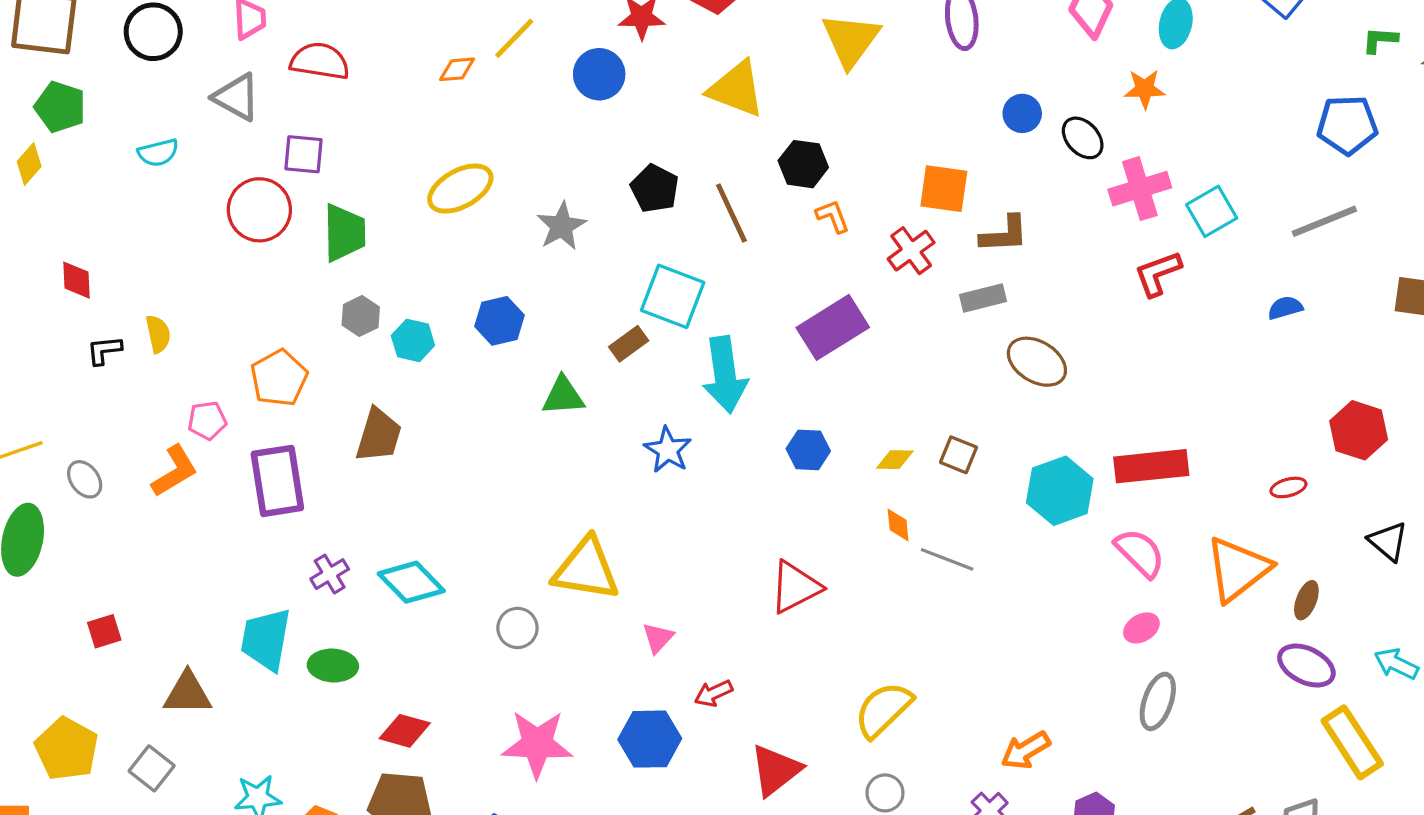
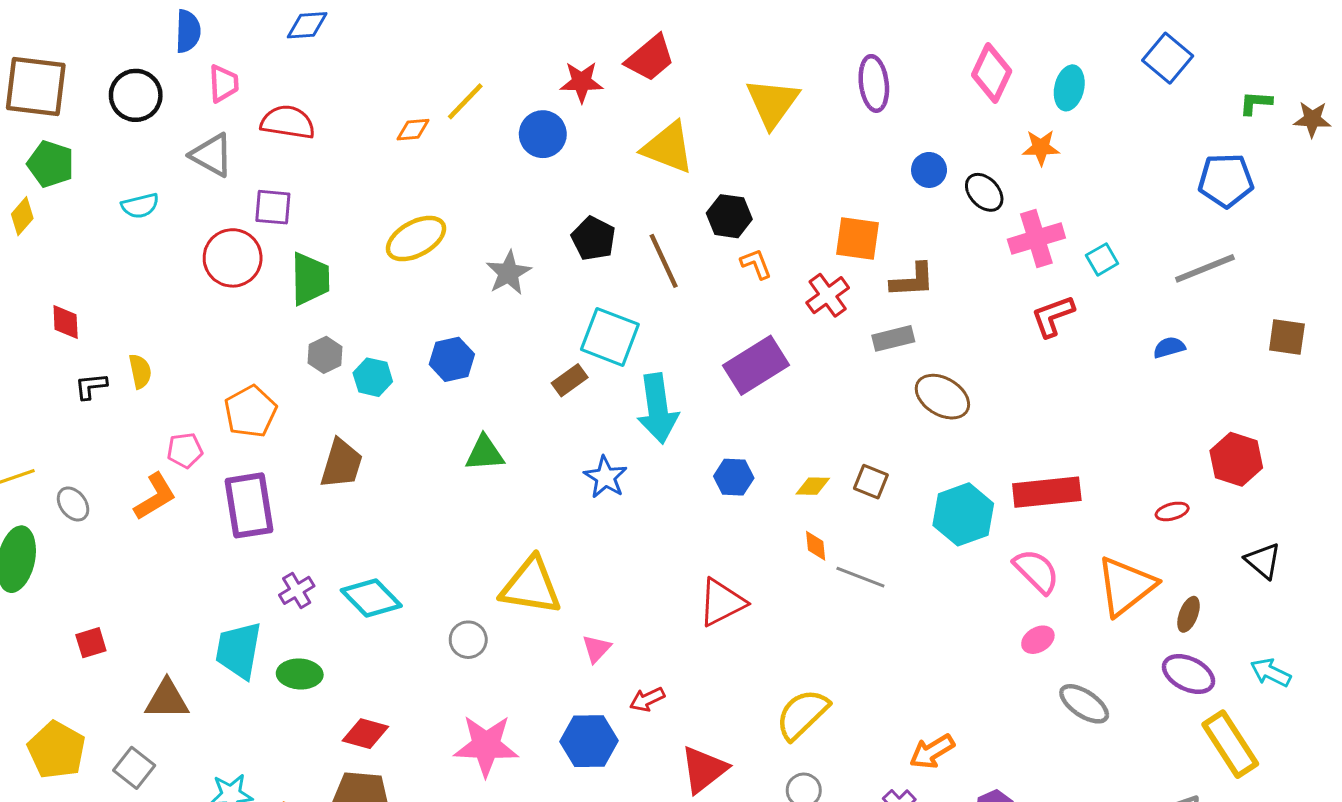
cyan square: (1212, 211) -> (1102, 259), size x0.7
green triangle: (563, 396) -> (485, 453), moved
gray ellipse: (1158, 701) -> (1084, 704), moved, turned -75

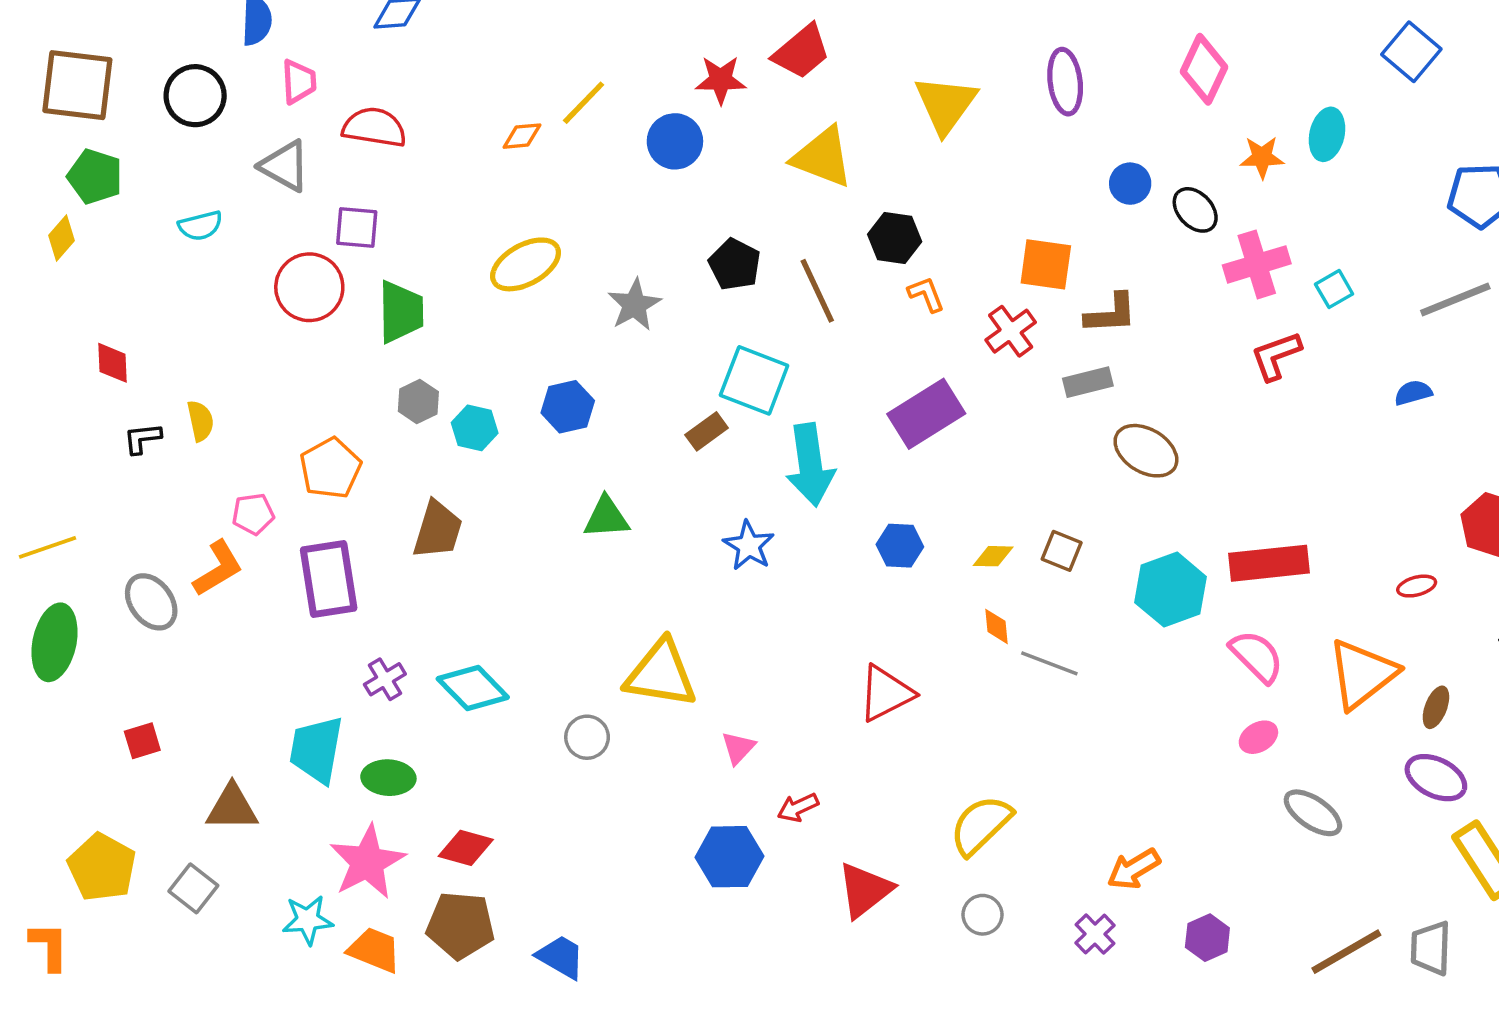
cyan ellipse: (1069, 88) -> (1327, 134), moved
gray ellipse: (73, 504) -> (151, 602), moved, size x1.4
pink star: (486, 746) -> (367, 862), moved, turned -30

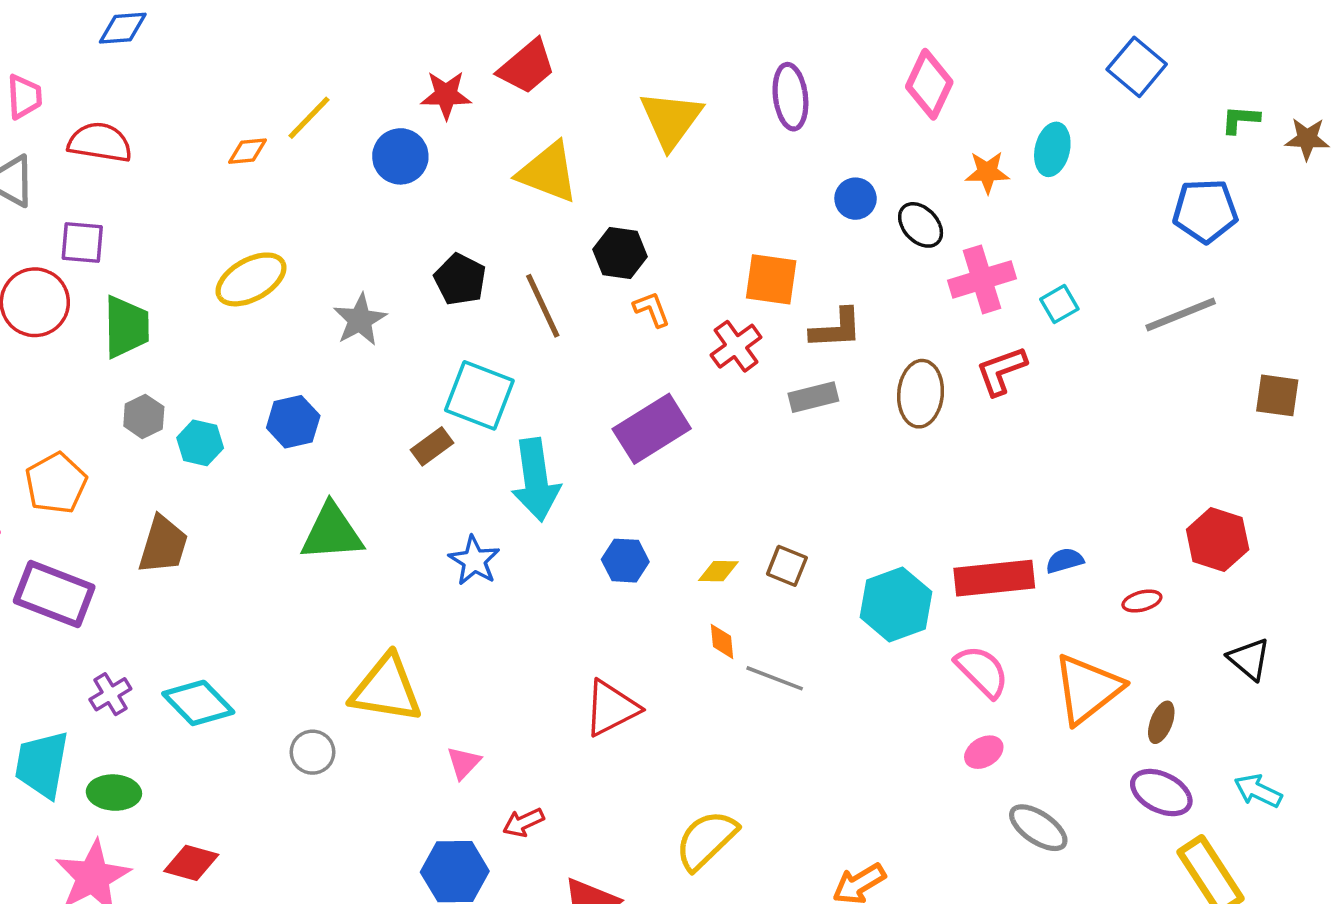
blue semicircle: (1413, 393) -> (1065, 561), moved
brown ellipse: (1146, 451) -> (921, 394), moved, turned 64
green triangle: (606, 517) -> (332, 532), size x1.4
purple rectangle: (329, 579) -> (54, 594), turned -60

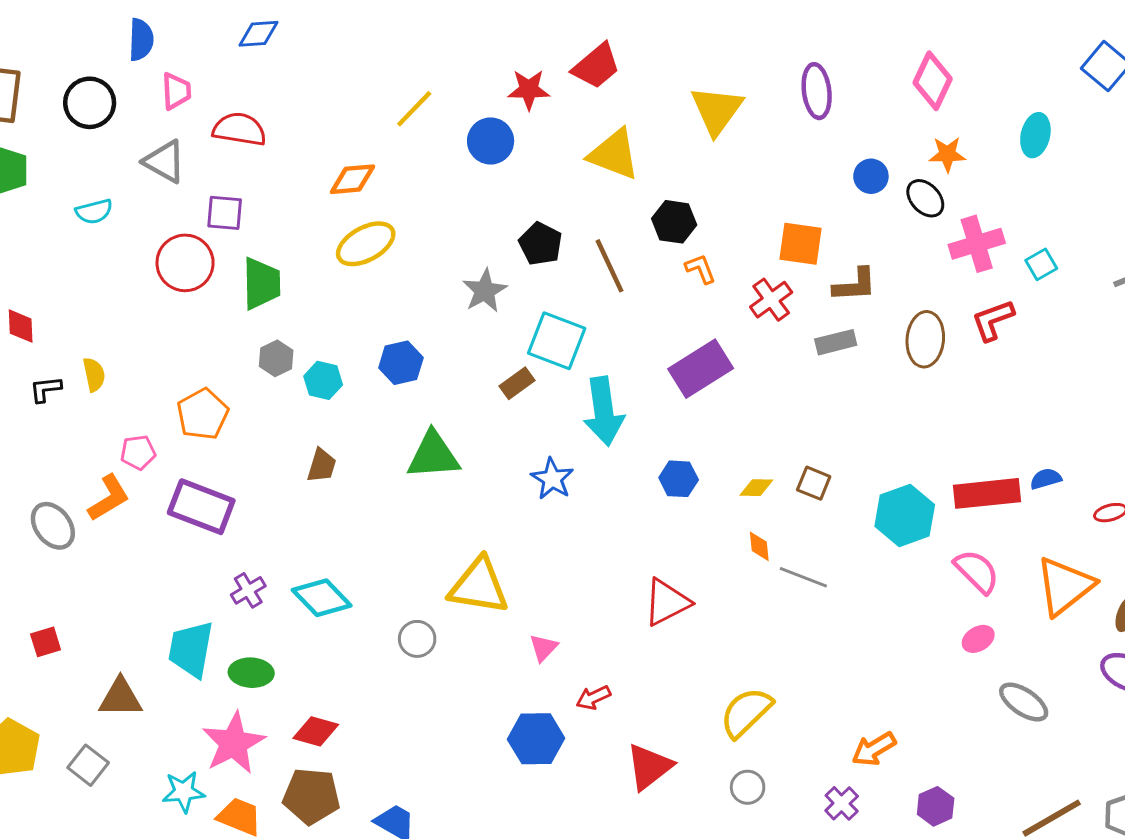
orange diamond: (247, 151) -> (352, 179), moved, size x1.4
orange star: (987, 172) -> (947, 154), moved
gray star: (360, 320) -> (485, 291), moved
brown trapezoid: (163, 545) -> (322, 466), moved, size x0.7

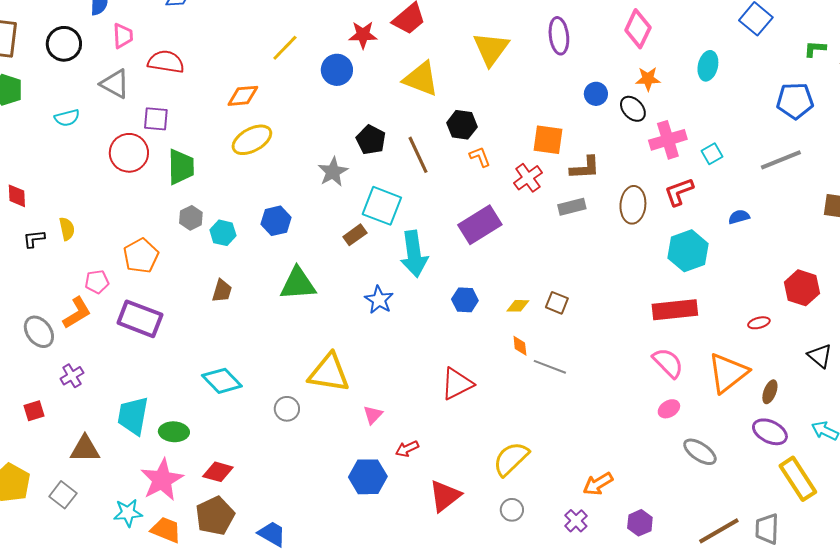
blue semicircle: (1046, 479) -> (739, 217), moved
cyan hexagon: (905, 516) -> (688, 251), moved
purple cross: (248, 590) -> (72, 376), moved
brown pentagon: (311, 796) -> (215, 516), turned -30

